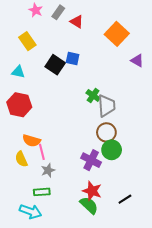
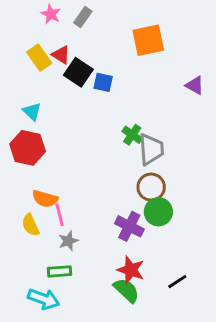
red triangle: (77, 22) -> (61, 55), moved
orange square: (117, 34) -> (148, 40), moved, turned 35
black square: (55, 65) -> (78, 72), moved
cyan triangle: (18, 72) -> (32, 111), moved, turned 32

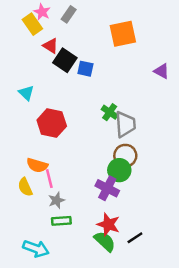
yellow rectangle: (39, 58) -> (32, 24), moved
red hexagon: (28, 148) -> (52, 123), moved
green circle: (158, 212) -> (119, 170), moved
green rectangle: (60, 271) -> (61, 221), moved
black line: (177, 282) -> (135, 238), moved

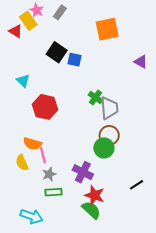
red triangle: (50, 46) -> (16, 31), moved
purple cross: (107, 188) -> (83, 172), moved
black line: (135, 238) -> (137, 185), moved

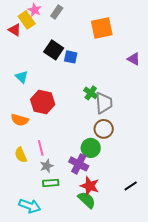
orange semicircle: (32, 144) -> (20, 120), moved
green circle: (104, 148) -> (91, 148), moved
black line: (137, 185) -> (131, 186), moved

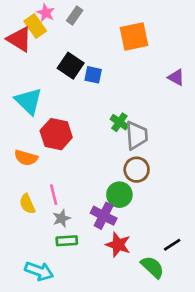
red triangle: (15, 30) -> (19, 39), size x1.5
cyan triangle: (22, 77) -> (29, 101), size x1.6
green semicircle: (87, 200) -> (152, 267), moved

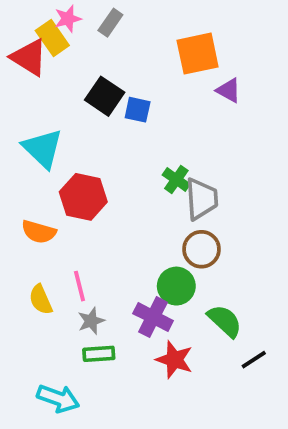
pink star: (46, 13) -> (68, 19), turned 30
purple triangle: (176, 77) -> (229, 90), moved
green semicircle: (152, 267) -> (225, 321), moved

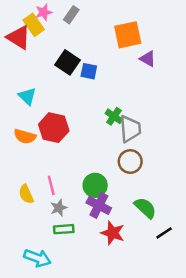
cyan triangle: (43, 148) -> (27, 96), size x0.7
orange semicircle: (39, 232) -> (25, 136), moved
green circle: (176, 286) -> (95, 185), moved

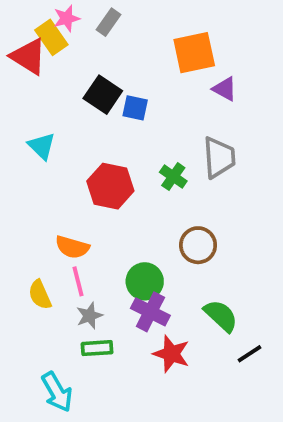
red hexagon: (54, 128) -> (110, 186), moved
gray trapezoid: (130, 129) -> (219, 157), moved
orange semicircle: (25, 136) -> (72, 247), moved
cyan arrow: (37, 258) -> (57, 392), turned 40

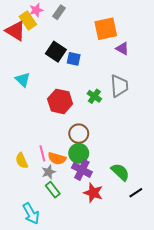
brown circle: (198, 245) -> (79, 134), moved
orange semicircle: (72, 247) -> (57, 159), moved
green rectangle: (97, 348) -> (53, 190), turned 56

